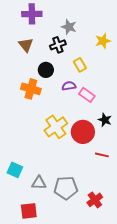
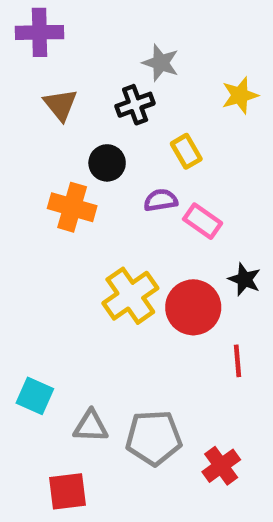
purple cross: (32, 14) -> (40, 32), moved
red line: (102, 155) -> (238, 361), turned 72

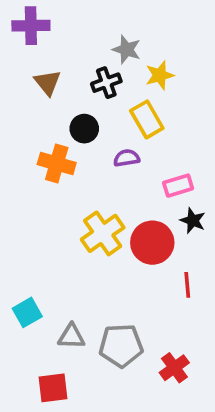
yellow star: (240, 95) -> (160, 75), moved
yellow rectangle: (186, 151) -> (147, 119), size x1.4
pink rectangle: (203, 221) -> (178, 186), moved, turned -52
cyan square: (35, 396) -> (27, 312), turned 36

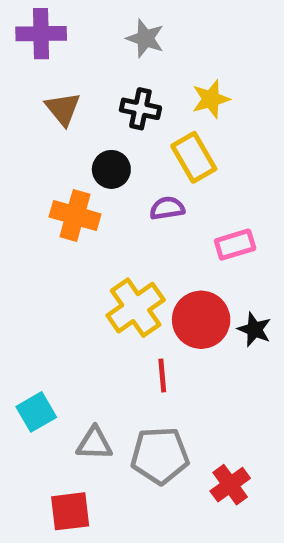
gray star: (127, 50) -> (145, 38), moved
black cross: (106, 83) -> (140, 109), turned 32
black star: (193, 221) -> (254, 329), moved
red line: (187, 285) -> (162, 376), moved

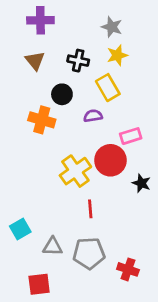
purple cross: (41, 34) -> (40, 20), moved
gray star: (145, 38) -> (112, 27), moved
red circle: (201, 320) -> (110, 160), moved
red cross: (230, 485) -> (128, 269), turned -35

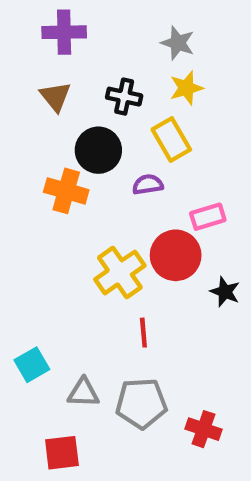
black circle: (62, 94) -> (98, 150), size x1.4

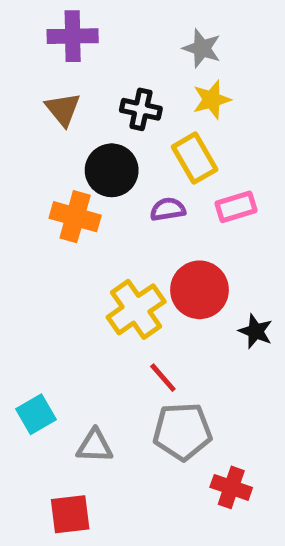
pink rectangle: (208, 217) -> (236, 207), moved
red line: (143, 333) -> (163, 378), turned -36
gray pentagon: (141, 403) -> (182, 431), moved

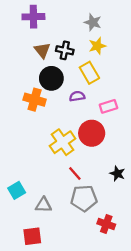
brown triangle: (63, 109) -> (42, 50), moved
pink rectangle: (236, 207) -> (108, 106), moved
black star: (256, 331) -> (117, 174), moved

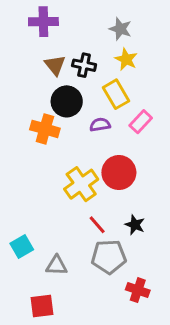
yellow star: (97, 46) -> (126, 59), turned -30
pink rectangle: (108, 106) -> (141, 122), moved, turned -30
black star: (117, 174) -> (135, 225), moved

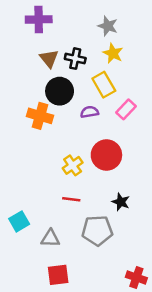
yellow cross: (81, 184) -> (73, 165), size x0.7
red line: (97, 225) -> (71, 199), moved, turned -42
red cross: (138, 290) -> (136, 277), moved
red square: (42, 306) -> (58, 275), moved

